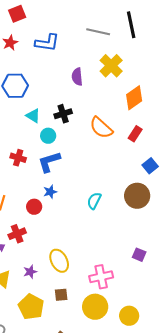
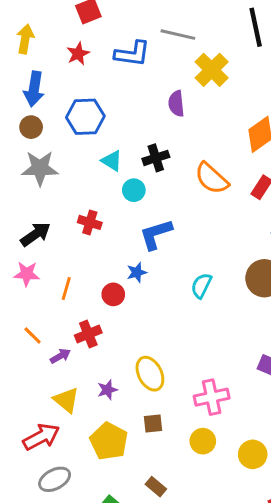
gray line: (98, 32) -> (178, 35), moved
yellow cross: (111, 66) -> (212, 70), moved
blue L-shape: (49, 162) -> (156, 234), moved
yellow circle: (95, 307) -> (203, 441), size x0.7

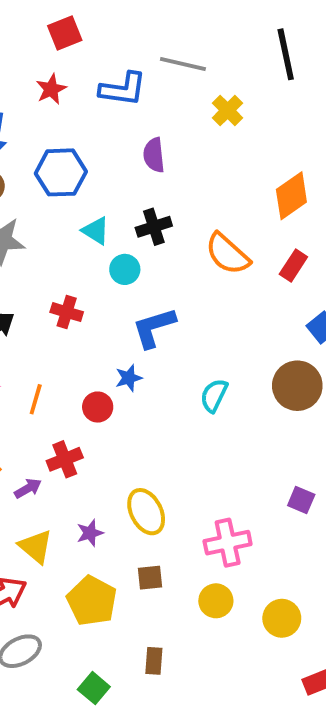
yellow cross: (212, 70) -> (228, 110), size x0.7
purple semicircle: (176, 104) -> (154, 155), moved
brown rectangle: (156, 487) -> (154, 661), turned 54

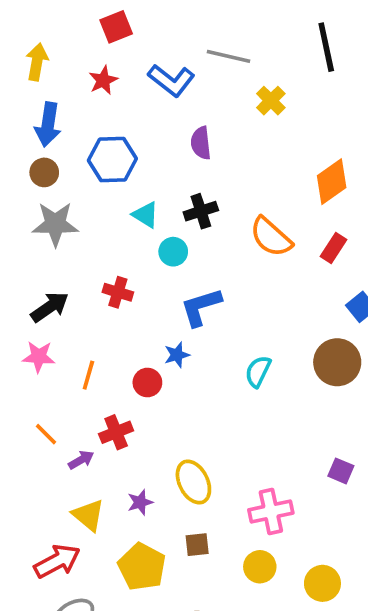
blue L-shape: (123, 89) -> (171, 80), turned 30

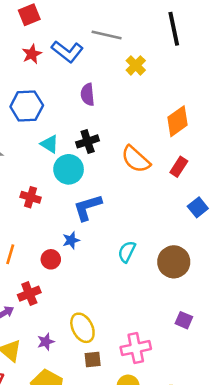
red star: (103, 80) -> (32, 54), moved
cyan circle: (173, 252) -> (69, 169), size x1.5
brown circle: (337, 362) -> (174, 262), moved
brown square: (197, 545) -> (93, 359), moved

